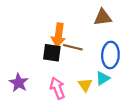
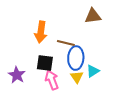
orange arrow: (58, 35) -> (41, 32), moved
black square: (52, 53) -> (45, 63), moved
blue ellipse: (110, 55) -> (76, 58), moved

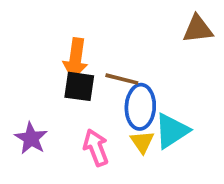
brown triangle: (93, 16) -> (198, 29), moved
black square: (45, 63) -> (79, 86), moved
cyan triangle: (93, 71) -> (172, 131), size x1.5

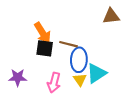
orange arrow: (76, 59) -> (43, 33), turned -40
purple star: (31, 138) -> (18, 77), turned -30
pink arrow: (96, 148) -> (54, 83), turned -144

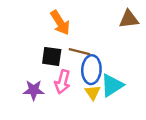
orange arrow: (43, 33) -> (60, 23), moved
purple star: (18, 77) -> (34, 90), moved
pink arrow: (54, 83) -> (63, 82), moved

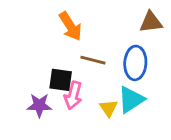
black square: (52, 56) -> (61, 80), moved
blue ellipse: (91, 70) -> (135, 63), moved

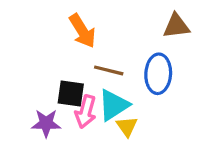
cyan triangle: (131, 100) -> (114, 105), moved

